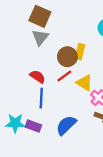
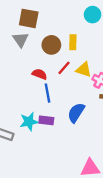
gray triangle: (40, 37) -> (21, 40), moved
brown circle: (67, 57) -> (51, 45), moved

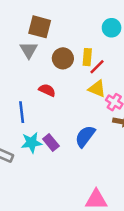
red line: (64, 68) -> (97, 67), moved
blue line: (47, 93) -> (22, 112), moved
purple rectangle: (46, 120) -> (51, 143), turned 40

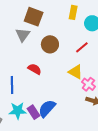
yellow rectangle: (87, 57) -> (73, 12), moved
red line: (97, 67) -> (82, 47), moved
blue semicircle: (85, 136) -> (47, 108), moved

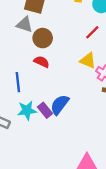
gray triangle: (23, 35) -> (25, 25), turned -42
brown circle: (50, 44) -> (43, 38), moved

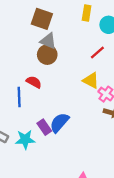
gray triangle: (25, 25) -> (48, 41), moved
red semicircle: (42, 62) -> (34, 82), moved
cyan star: (27, 110) -> (25, 139), moved

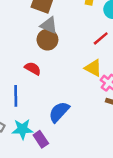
blue line: (19, 97) -> (16, 96), moved
purple rectangle: (44, 127) -> (41, 139), moved

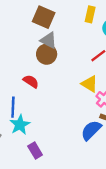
blue semicircle: (59, 112) -> (91, 130), moved
cyan star: (22, 129) -> (20, 125), moved, turned -30

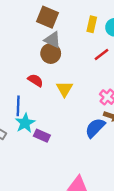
yellow rectangle: (90, 14) -> (92, 24), moved
yellow triangle: (90, 84) -> (64, 89), moved, turned 30
purple rectangle: (35, 151) -> (42, 136), moved, turned -35

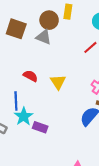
brown square: (47, 17) -> (16, 29), moved
yellow rectangle: (92, 24) -> (68, 12), moved
brown circle: (51, 53) -> (49, 20), moved

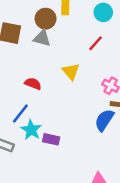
yellow triangle: (58, 82) -> (71, 71), moved
blue line: (16, 101) -> (20, 114), turned 48

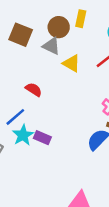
yellow triangle: (71, 71) -> (71, 63), moved, turned -30
purple rectangle: (51, 139) -> (42, 138), moved

